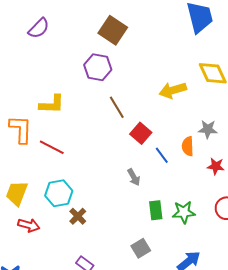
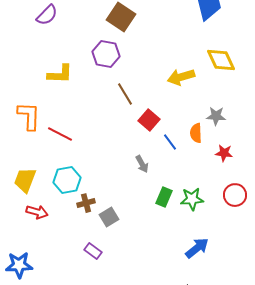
yellow L-shape: (52, 104) -> (60, 74), moved
green rectangle: (156, 210) -> (164, 197), turned 30
brown cross: (78, 216) -> (86, 203), turned 30
gray square: (141, 248) -> (109, 217), moved

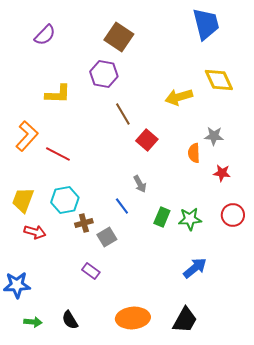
orange L-shape: (29, 116) -> (27, 136), turned 40
blue line: (170, 142) -> (122, 206), moved

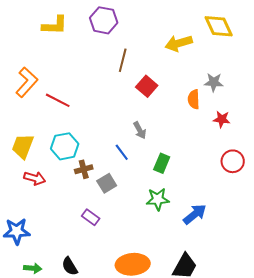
yellow L-shape: (58, 94) -> (55, 25), moved
brown line: (123, 114) -> (123, 60), turned 45
green star: (190, 219) -> (158, 199), moved

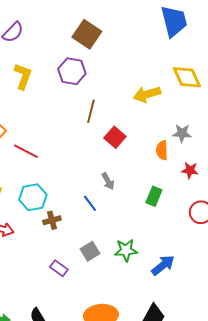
yellow L-shape: (55, 25) -> (23, 76), turned -72
green rectangle: (162, 163) -> (154, 196), moved
gray square: (107, 183) -> (90, 251), moved

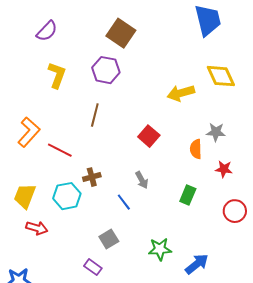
brown line: (91, 111) -> (95, 115), moved
brown cross: (52, 220) -> (92, 177), moved
gray square: (90, 251) -> (109, 239), moved

